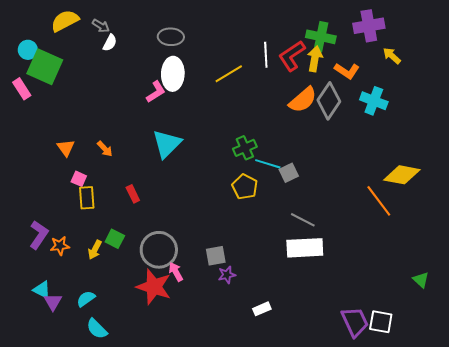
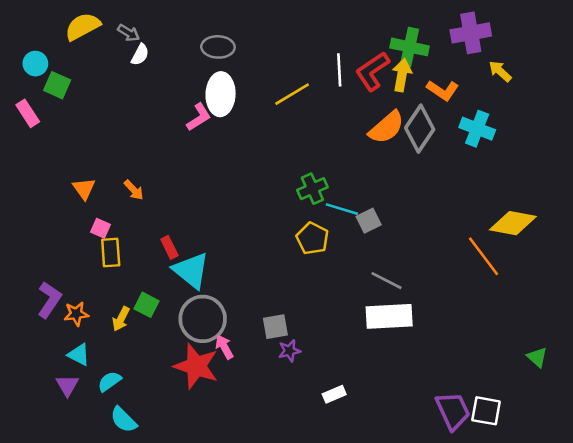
green square: (45, 67) -> (57, 85), size x0.6
cyan triangle: (167, 144) -> (191, 270), moved, turned -36
cyan triangle: (42, 290) -> (79, 355), moved

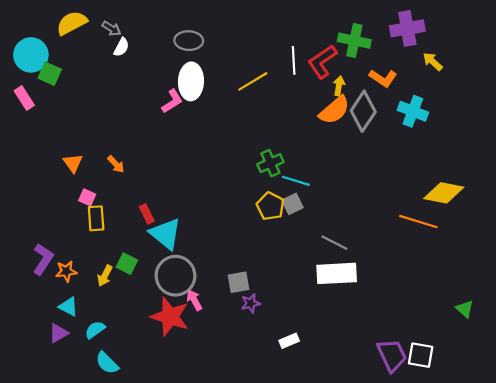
cyan circle: (35, 64) -> (31, 55), size x1.6
yellow arrow: (402, 75) -> (339, 86), moved, size x0.7
gray square: (369, 221) -> (293, 204), moved
orange line: (484, 256) -> (418, 222), turned -36
purple triangle: (67, 385) -> (58, 333), turned 30

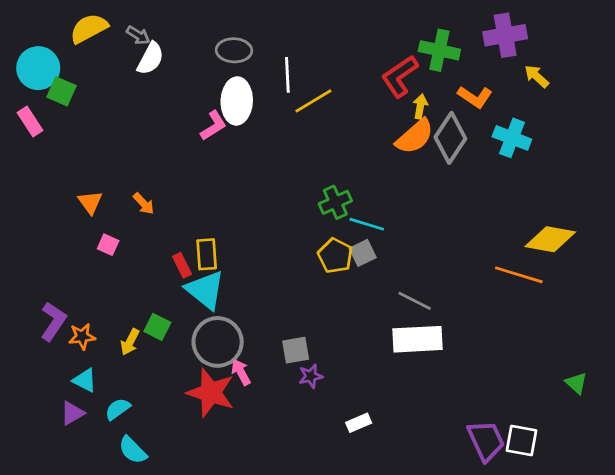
white semicircle: (121, 47) -> (150, 59), size x1.4
white line: (294, 60) -> (287, 75), moved
yellow rectangle: (96, 218) -> (207, 254), moved

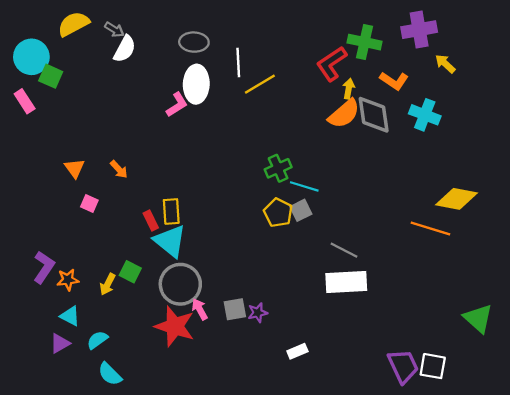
gray diamond: (450, 138) -> (374, 115), turned -42
gray square: (296, 350) -> (235, 309), moved
green triangle: (576, 383) -> (478, 318), size x1.6

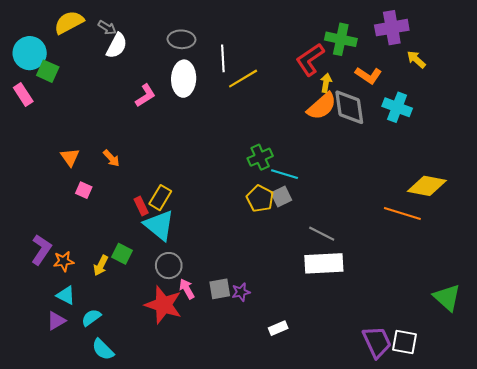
pink L-shape: (177, 105) -> (145, 96), moved
yellow rectangle: (171, 211) -> (160, 198), turned 35
gray circle: (180, 284) -> (169, 266), size x0.7

